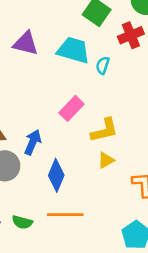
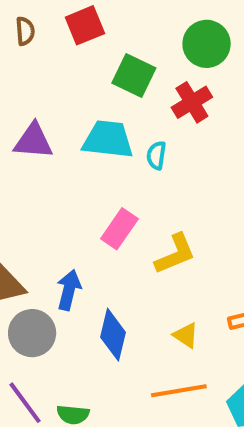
yellow triangle: (106, 160) -> (186, 335), moved, turned -48
orange line: (65, 215) -> (179, 391), moved

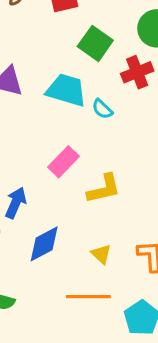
cyan semicircle: (156, 155) -> (102, 109), turned -65
blue diamond: (113, 335) -> (44, 244), turned 39

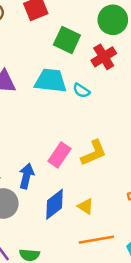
pink rectangle: (63, 162) -> (59, 155), moved
yellow triangle: (101, 254) -> (86, 206), moved

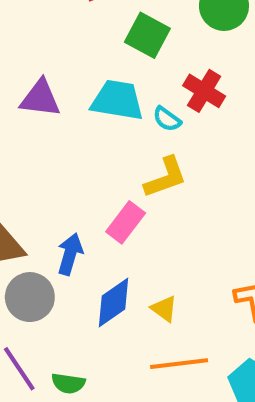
red cross: (104, 57) -> (204, 91), moved, turned -30
yellow L-shape: (94, 153) -> (166, 177), moved

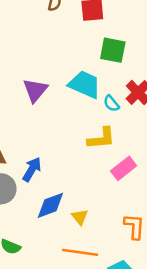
green square: (147, 35) -> (113, 50), turned -32
purple triangle: (40, 98) -> (35, 90), moved, turned 48
pink rectangle: (126, 222) -> (124, 168), moved

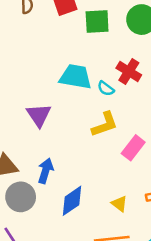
green square: (113, 50) -> (97, 22), moved
purple triangle: (35, 90) -> (39, 115), moved
yellow triangle: (80, 217) -> (119, 204), moved

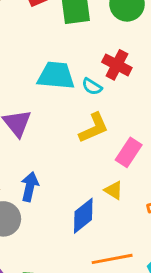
blue diamond: (72, 201) -> (83, 216), moved
yellow triangle: (119, 204) -> (114, 190), moved

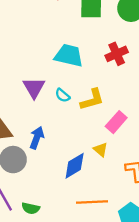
red cross: (117, 65) -> (117, 54), turned 30
cyan semicircle: (92, 87) -> (62, 95), moved

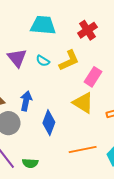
red cross: (117, 54) -> (87, 30), moved
yellow triangle: (101, 150) -> (83, 103), size x1.6
blue diamond: (75, 166) -> (49, 123), moved, turned -30

